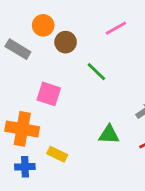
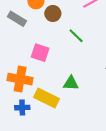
green triangle: (109, 135) -> (71, 83), moved
yellow rectangle: (57, 154) -> (47, 98), size x1.6

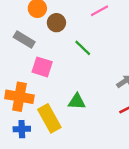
gray rectangle: (17, 19) -> (24, 39), moved
yellow rectangle: (47, 98) -> (49, 118), turned 35

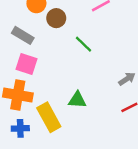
pink square: (42, 67) -> (26, 64), moved

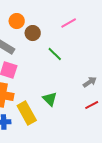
green triangle: (77, 100) -> (50, 99), turned 42

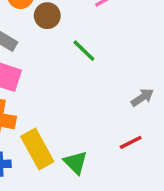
green triangle: (50, 99) -> (76, 162), moved
red line: (92, 105) -> (131, 142), moved

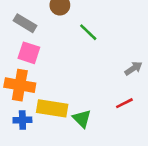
yellow rectangle: (37, 149) -> (52, 108), turned -52

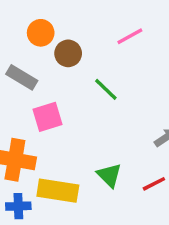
pink square: (29, 53) -> (48, 117), moved, turned -35
green triangle: (82, 119) -> (109, 175), moved

